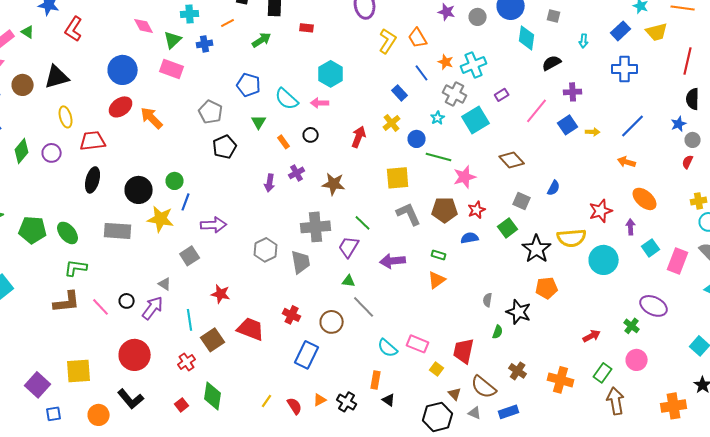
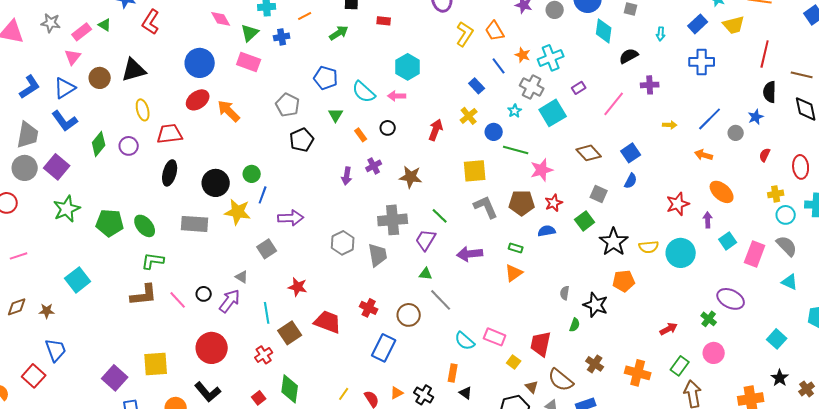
blue square: (568, 125) -> (631, 153), moved
gray circle: (693, 140) -> (736, 133), moved
yellow semicircle: (572, 238) -> (649, 247), moved, size x0.7

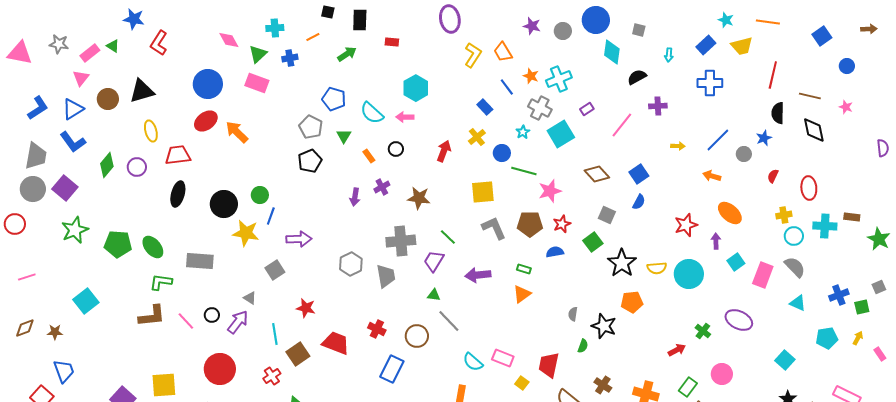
gray pentagon: (288, 105) -> (311, 127), moved
gray rectangle: (195, 224) -> (200, 261), moved
green cross: (709, 319) -> (703, 331), moved

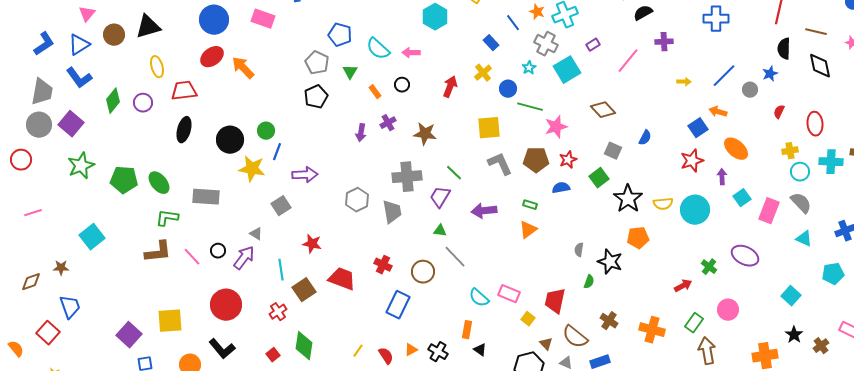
cyan hexagon: (416, 88) -> (435, 17), moved
blue square: (639, 174) -> (698, 128), moved
brown diamond: (25, 328) -> (31, 282), moved

